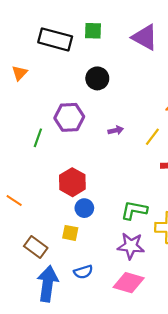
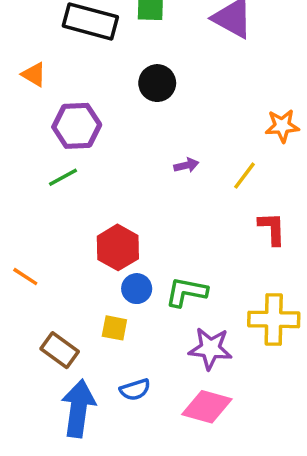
orange triangle: (19, 73) -> (34, 74), turned -42
purple hexagon: (69, 117) -> (77, 126), moved
green line: (38, 138) -> (63, 177), turned 42
green L-shape: (134, 210) -> (186, 292), moved

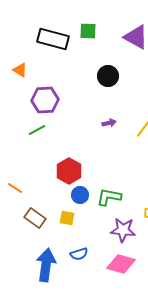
black circle: (157, 83) -> (108, 76), moved
brown rectangle: (60, 350) -> (35, 218), moved

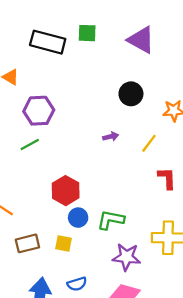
black circle: (108, 76) -> (131, 94), moved
brown rectangle: (35, 218) -> (27, 243), turned -50

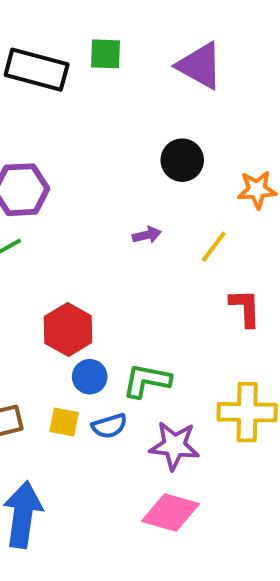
blue semicircle: (77, 284) -> (109, 426), moved

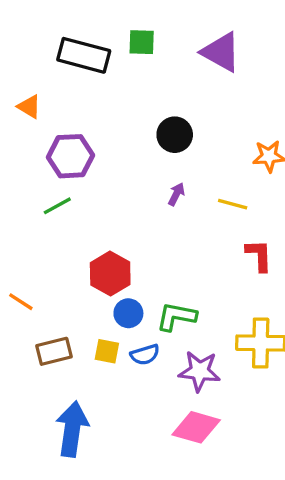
black circle: (182, 160) -> (175, 135), moved
purple arrow: (147, 235) -> (176, 194), turned -50
yellow line: (214, 247) -> (233, 204), turned 68

